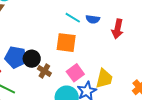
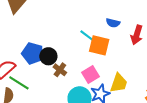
cyan line: (73, 18) -> (87, 36), moved
orange square: (66, 43) -> (99, 45), moved

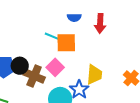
brown cross: (60, 70) -> (34, 76), size x1.5
pink square: (90, 75) -> (55, 67), moved

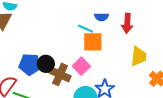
cyan line: (52, 36) -> (86, 29), moved
yellow trapezoid: (94, 75) -> (139, 56), moved

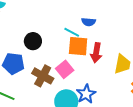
red arrow: (127, 23) -> (96, 53), moved
black circle: (46, 64) -> (33, 41), moved

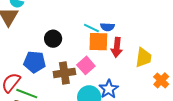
blue semicircle: (88, 22) -> (107, 27), moved
brown cross: (43, 76) -> (64, 73), turned -35

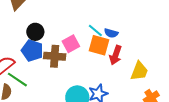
black circle: (53, 39) -> (35, 32), moved
pink square: (86, 65) -> (71, 44), moved
brown cross: (64, 73) -> (55, 56), moved

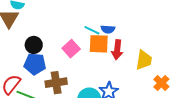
brown cross: (55, 56) -> (56, 83), moved

